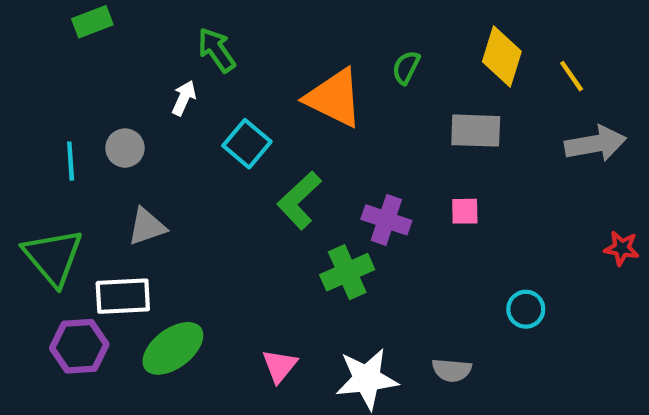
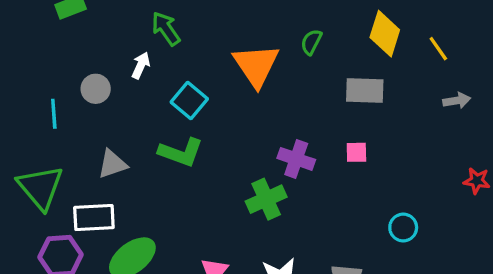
orange triangle: (334, 98) -> (256, 65), turned 30
gray arrow: (595, 144) -> (457, 100), size x0.6
gray circle: (125, 148) -> (96, 89), moved
green L-shape: (299, 200) -> (181, 152), moved, turned -117

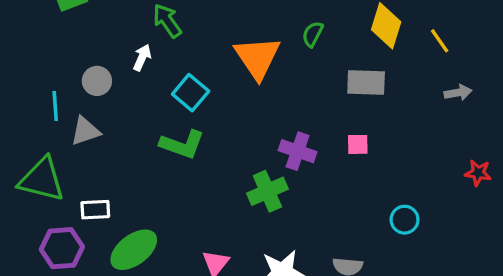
gray triangle: (112, 164) -> (85, 131), moved
green triangle: (40, 187) -> (42, 180), turned -36
white rectangle: (94, 217) -> (95, 210), size x0.7

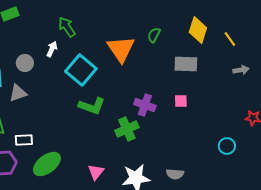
cyan square: (191, 93) -> (81, 70), size x1.4
green L-shape: (182, 144) -> (92, 106), moved
cyan circle: (405, 220) -> (227, 146), moved

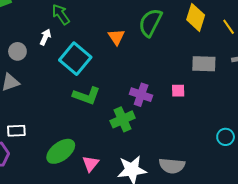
green semicircle: (154, 35) -> (150, 23), size x1.8
orange triangle: (121, 49) -> (116, 37), size x0.6
gray rectangle: (186, 64) -> (204, 64), moved
green ellipse: (47, 164) -> (61, 151), moved
gray semicircle: (175, 174) -> (172, 166), size x1.4

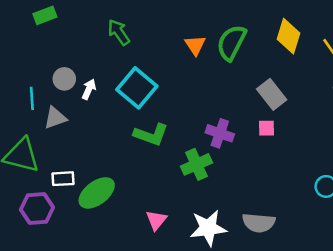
white arrow: (45, 37) -> (89, 89), moved
orange triangle: (116, 37) -> (195, 45), moved
gray rectangle: (204, 64) -> (272, 94), moved, turned 50
green ellipse: (61, 151) -> (97, 193), moved

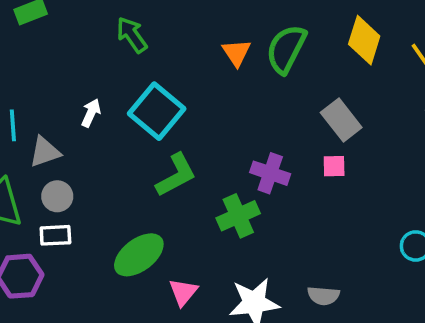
gray circle: (64, 79) -> (57, 196), moved
green L-shape: (151, 135) -> (176, 175), turned -48
green ellipse: (97, 193) -> (139, 255), moved
gray semicircle: (259, 223) -> (323, 296), size x0.7

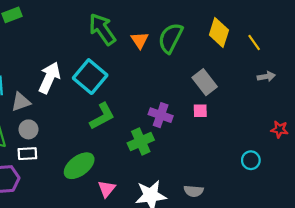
green arrow: (132, 35) -> (102, 29), moved, size x1.4
white arrow: (91, 113) -> (49, 78), size x1.8

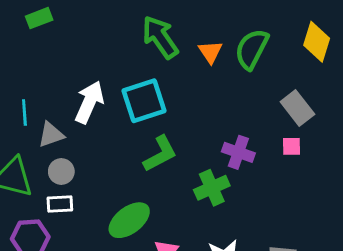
cyan square: (90, 77) -> (144, 101), turned 32

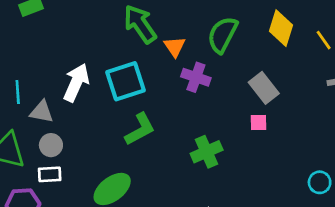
orange triangle: (210, 52) -> (175, 47), moved
gray triangle: (51, 135) -> (42, 112), turned 30
purple cross: (238, 152) -> (196, 77), moved
green cross: (212, 188) -> (207, 152), moved

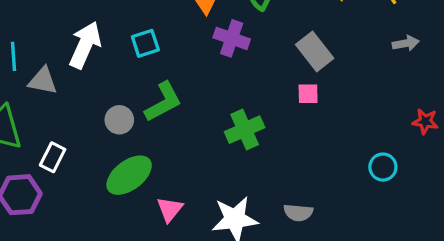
cyan square: (125, 81) -> (145, 43), size x0.6
gray circle: (51, 145) -> (119, 120), moved
white rectangle: (50, 174) -> (53, 157), turned -60

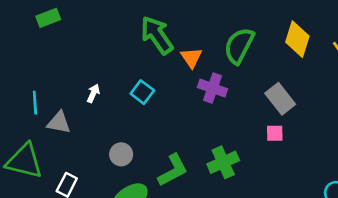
cyan square: (145, 43) -> (142, 92), turned -35
white arrow: (85, 45) -> (93, 93), size x0.5
green L-shape: (163, 102) -> (173, 170), moved

